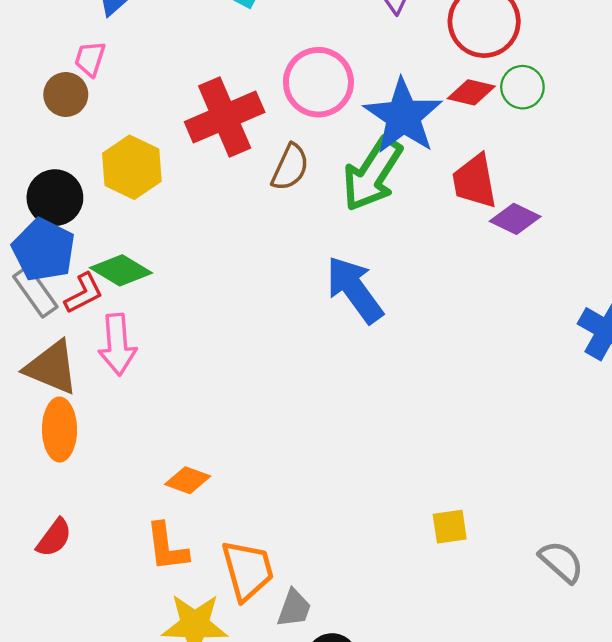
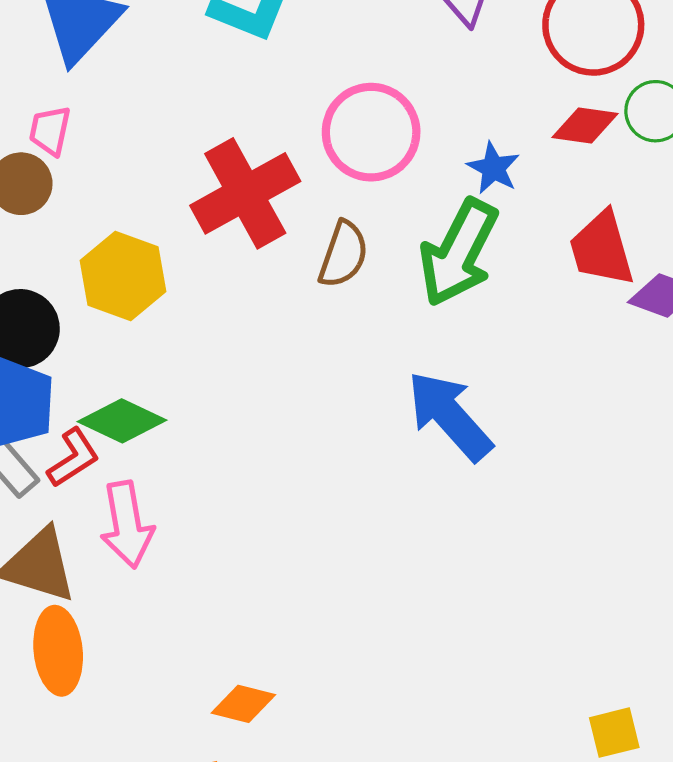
blue star: (403, 116) -> (493, 168), size x0.5

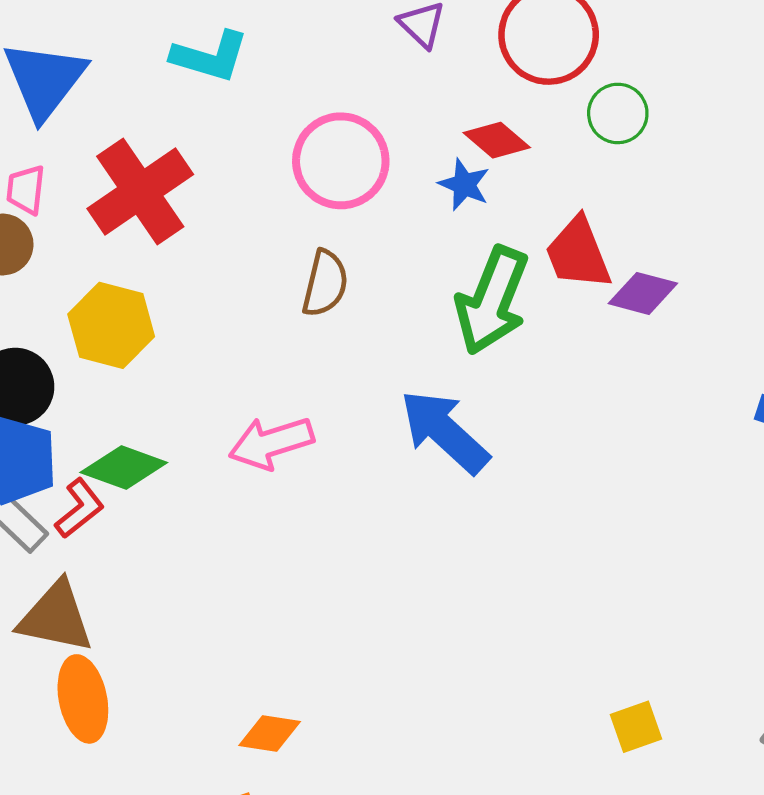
red diamond: (585, 125) -> (497, 140), moved, turned 38
red cross: (245, 193) -> (140, 192), moved
green arrow: (459, 253) -> (492, 301), moved
pink arrow: (127, 525) -> (271, 443), moved, turned 88

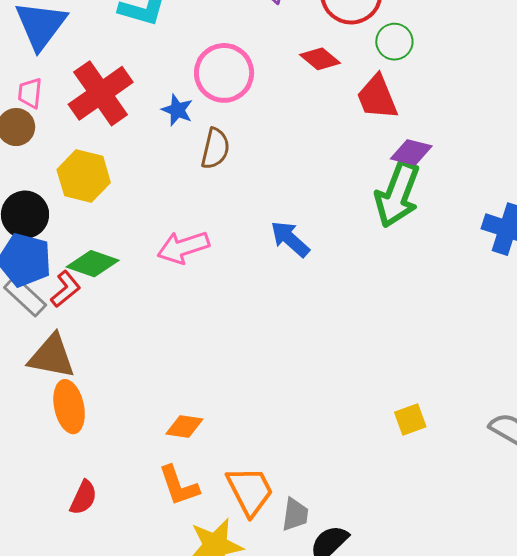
blue star: (464, 185) -> (177, 110), moved
red trapezoid: (578, 253) -> (377, 97), moved
green arrow: (492, 301) -> (397, 194), moved
blue arrow: (445, 432) -> (290, 239), size x0.7

